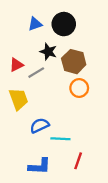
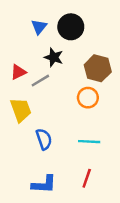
blue triangle: (35, 24) -> (39, 27), turned -32
brown hexagon: (74, 62) -> (98, 68), moved
blue semicircle: (40, 125) -> (44, 139), turned 96
cyan line: (60, 139) -> (89, 142), moved

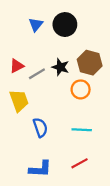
black star: (54, 57) -> (60, 67), moved
red line: (87, 178) -> (79, 163), turned 42

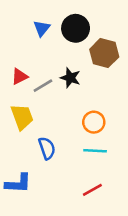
brown hexagon: (90, 63) -> (104, 53), moved
orange circle: (81, 89) -> (94, 122), moved
blue L-shape: (40, 169) -> (18, 183), moved

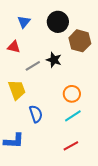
blue triangle: (42, 28) -> (24, 22), moved
red triangle: (19, 77) -> (14, 47), moved, turned 40
cyan line: (95, 151) -> (73, 116), turned -36

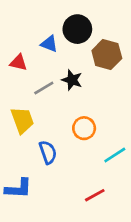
blue triangle: (24, 22) -> (49, 44), moved, turned -48
orange circle: (72, 94) -> (84, 128), moved
cyan line: (73, 116) -> (115, 155), moved

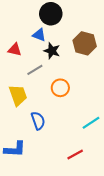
black circle: (77, 29) -> (51, 14), moved
black star: (72, 80) -> (52, 51), moved
orange circle: (84, 128) -> (60, 88), moved

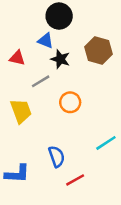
blue semicircle: (38, 121) -> (57, 157), moved
red line: (75, 154) -> (75, 180), moved

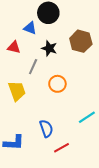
blue triangle: (46, 41) -> (30, 28), moved
gray line: (41, 81) -> (33, 67), turned -35

